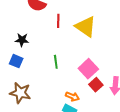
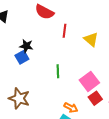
yellow triangle: (86, 27) -> (91, 39), size x0.7
blue square: (16, 61) -> (22, 57), moved, turned 32

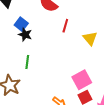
blue square: (22, 57) -> (21, 24), moved, turned -32
green line: (58, 71) -> (27, 62), moved

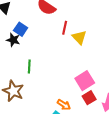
black star: (25, 35) -> (13, 40), moved
yellow triangle: (90, 38) -> (79, 37), moved

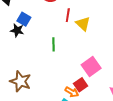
green line: (29, 66) -> (54, 44), moved
red square: (89, 98) -> (81, 85), moved

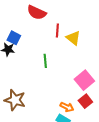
red square: (81, 85) -> (85, 101), moved

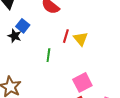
red line: (57, 31) -> (66, 36), moved

